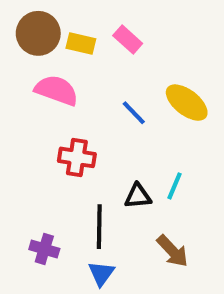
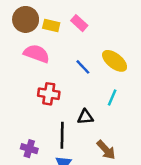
cyan line: (174, 186) -> (112, 97), moved

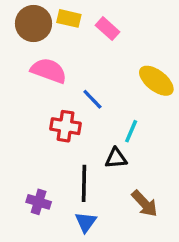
yellow rectangle: (51, 26) -> (69, 18), moved
blue line: (83, 67) -> (92, 99), moved
cyan line: (112, 97) -> (131, 131), moved

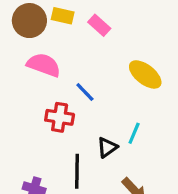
cyan line: (131, 131) -> (134, 133), moved
black triangle: (116, 158) -> (107, 147), turned -30

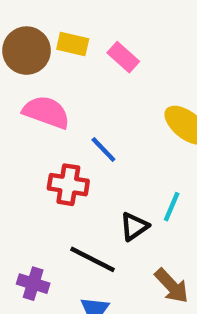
black line: (77, 171) -> (92, 259), turned -64

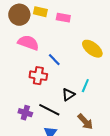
pink rectangle: (123, 57) -> (63, 18), turned -32
purple cross: (33, 284) -> (25, 113), moved

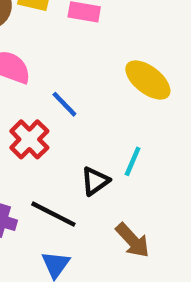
red cross: (38, 76) -> (29, 139), turned 36

